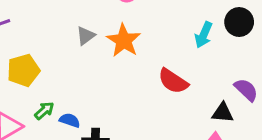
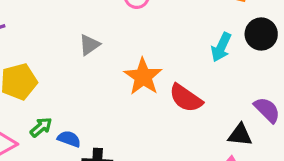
orange star: (124, 41) -> (143, 77), moved

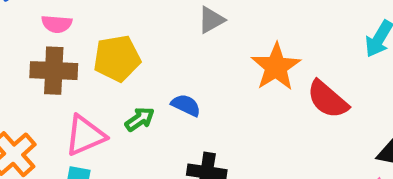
blue semicircle: (69, 139) -> (186, 105), moved

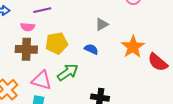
blue semicircle: (186, 105) -> (91, 49), moved
green arrow: (140, 119) -> (68, 72), size x1.5
pink triangle: (85, 135) -> (42, 80), turned 40

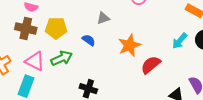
red semicircle: (158, 62) -> (151, 65), turned 90

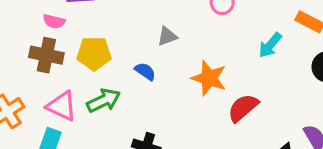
cyan arrow: (180, 41) -> (270, 45), moved
orange star: (129, 45) -> (209, 78), turned -30

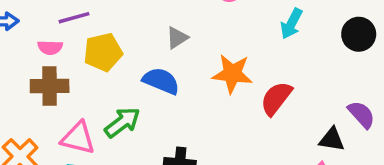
yellow pentagon: (94, 53) -> (103, 52), moved
blue semicircle: (145, 71) -> (161, 81), size x1.5

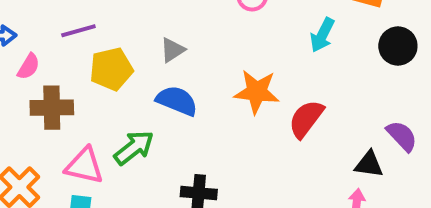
gray triangle: (177, 38) -> (172, 50), moved
pink semicircle: (50, 47) -> (29, 67), moved, turned -60

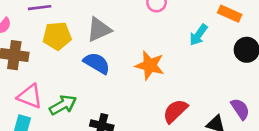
gray triangle: (172, 50) -> (99, 30), size x1.5
red semicircle: (306, 119) -> (175, 111), moved
green arrow: (134, 148) -> (63, 105), moved

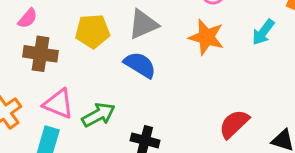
orange star: (150, 65) -> (206, 37), moved

